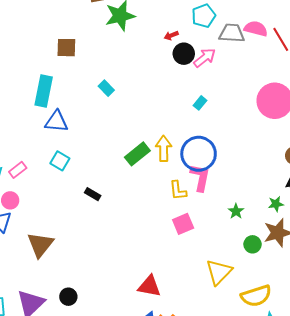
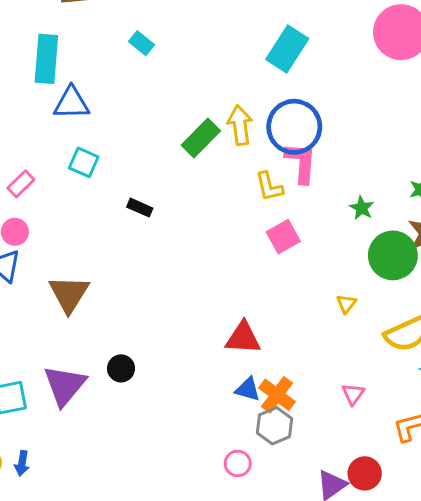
cyan rectangle: (200, 103) -> (287, 49), size x2.0
green circle: (253, 244) -> (393, 255), size x1.8
yellow triangle: (219, 272) -> (346, 304), size x0.5

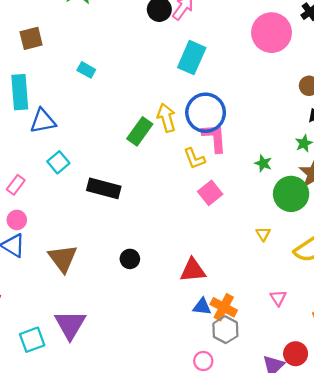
cyan square: (84, 162) -> (58, 162), turned 35
black rectangle: (140, 208) -> (104, 188), size x1.8
black circle: (121, 368) -> (130, 259), moved

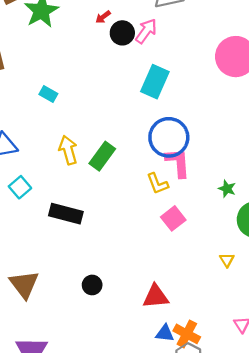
yellow arrow: (166, 118) -> (68, 150), moved

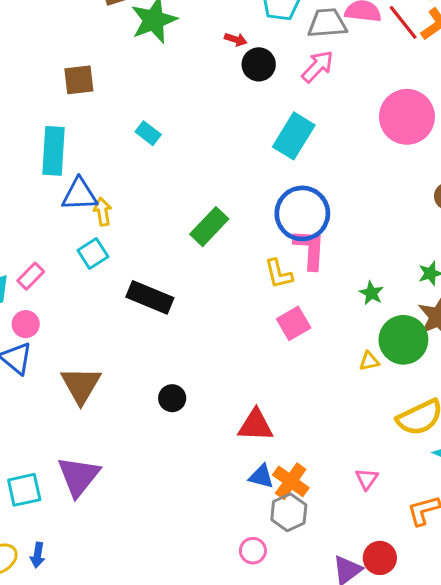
red arrow: (103, 17) -> (236, 39), turned -133
pink arrow: (146, 31) -> (318, 66), moved
yellow arrow: (68, 150) -> (103, 212), moved, size x0.7
yellow triangle: (227, 260) -> (369, 361), moved, turned 42

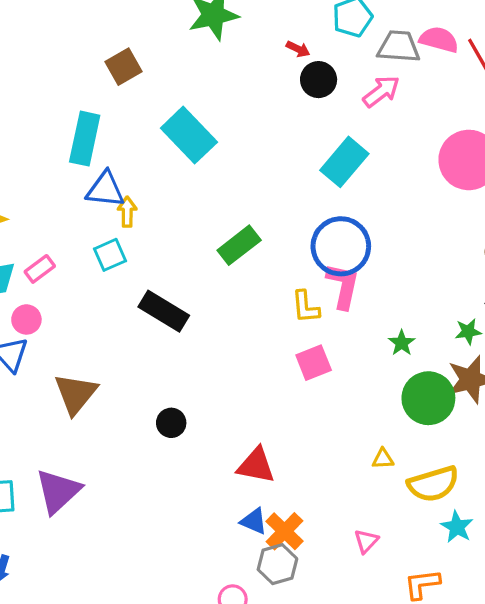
brown square: (79, 80) -> (123, 67), turned -32
cyan rectangle: (148, 133) -> (189, 135), size x2.0
yellow triangle: (369, 361) -> (383, 459), moved

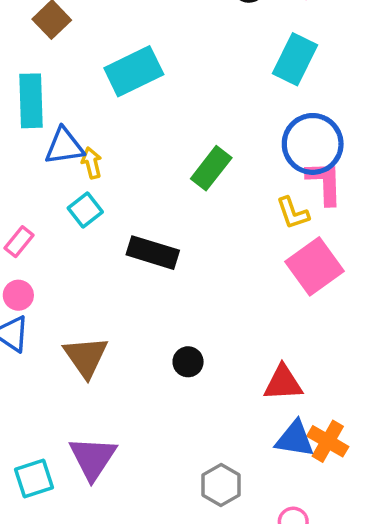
cyan rectangle: (189, 135) -> (134, 71), turned -58
pink square: (314, 363) -> (314, 266), size x1.5
blue triangle: (254, 521) -> (295, 439), size x1.4
gray hexagon: (277, 564) -> (221, 485), moved

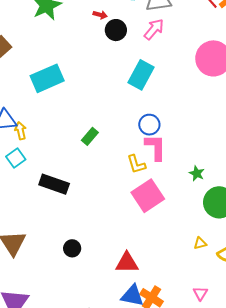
blue circle: (313, 144) -> (149, 125), size x0.6
green rectangle: (211, 168) -> (90, 136), size x0.7

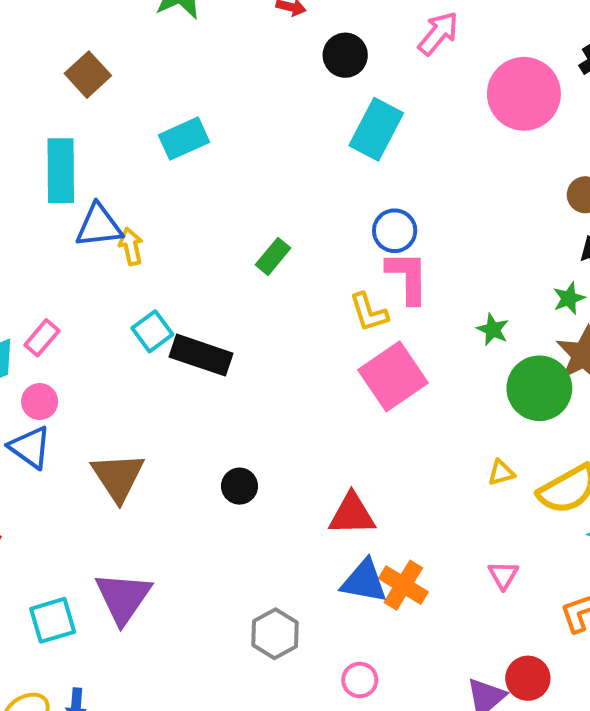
pink arrow: (154, 29) -> (438, 33), moved
black circle: (116, 30) -> (345, 55), moved
cyan rectangle: (47, 78) -> (184, 139), size x0.7
cyan square: (16, 158) -> (152, 331), moved

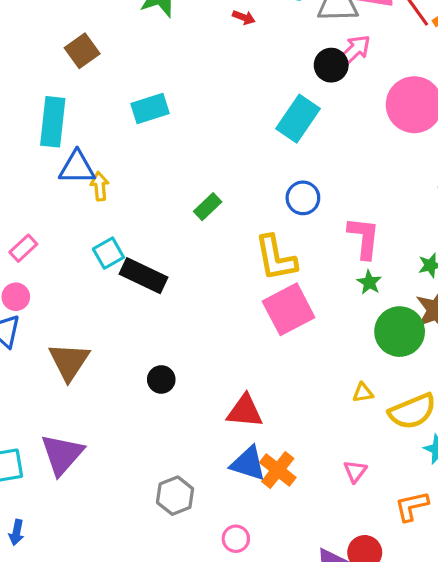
black circle: (345, 55) -> (331, 65), moved
pink L-shape: (408, 277) -> (364, 238), moved
yellow L-shape: (369, 312) -> (276, 258), size x1.5

